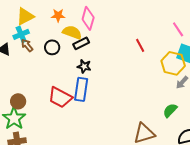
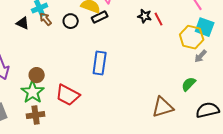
black star: (84, 66) -> (145, 16), moved
red trapezoid: (60, 97) -> (68, 95), moved

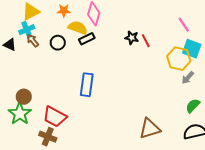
green semicircle: (189, 84) -> (193, 106), moved
brown cross: (36, 115) -> (48, 137), moved, turned 30

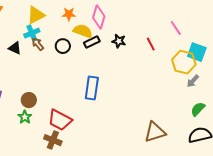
pink line: (184, 25) -> (176, 28), moved
black star: (132, 38) -> (119, 41), moved
green star: (20, 114) -> (25, 117), size x0.6

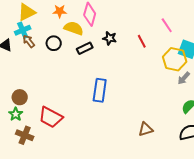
black rectangle: (92, 42) -> (85, 48), moved
blue rectangle: (92, 88) -> (100, 90), moved
brown triangle: (155, 132) -> (146, 129), size x0.7
brown cross: (53, 140) -> (25, 135), moved

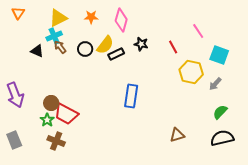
yellow semicircle: (74, 28) -> (105, 45), moved, turned 108
yellow hexagon: (175, 59) -> (191, 72), moved
red trapezoid: (51, 117) -> (66, 114), moved

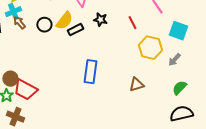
brown triangle: (177, 135) -> (136, 85), moved

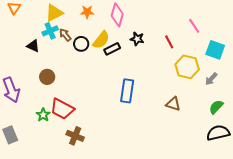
brown arrow: (19, 23) -> (65, 35), moved
brown circle: (10, 79) -> (47, 77), moved
brown triangle: (136, 85) -> (173, 104), turned 35
brown cross: (15, 117) -> (75, 136), moved

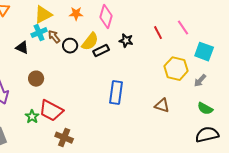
red line: (169, 42) -> (158, 33), moved
green semicircle: (216, 107) -> (205, 109), turned -105

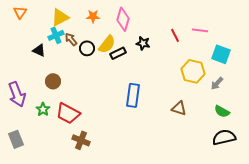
pink line: (183, 28) -> (200, 30), turned -49
green star: (32, 117) -> (43, 109), moved

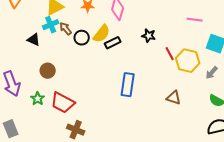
red line: (175, 35) -> (170, 54), moved
black star: (143, 43) -> (149, 36), moved

